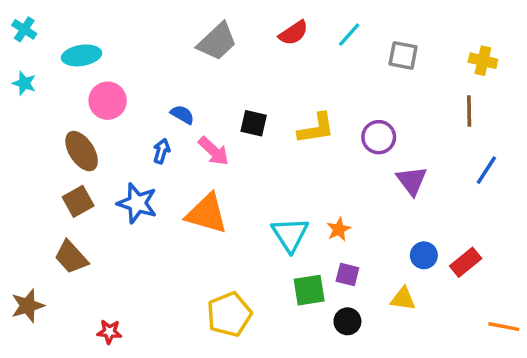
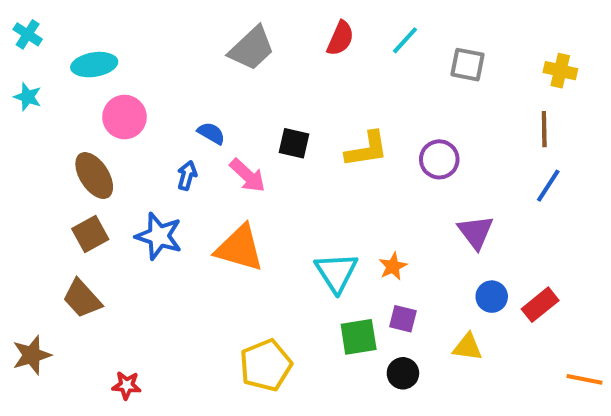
red semicircle: (294, 33) -> (340, 38), turned -32
blue line: (486, 170) -> (548, 186), moved
purple triangle: (412, 181) -> (476, 232), moved

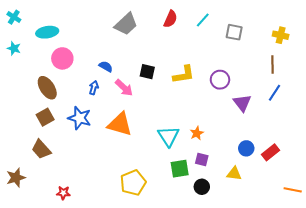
purple triangle: (476, 232) -> (242, 103), moved

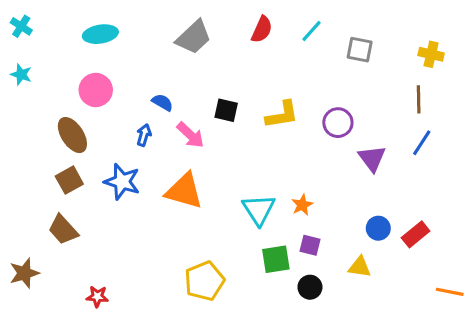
cyan ellipse: (47, 32) -> (100, 34), moved

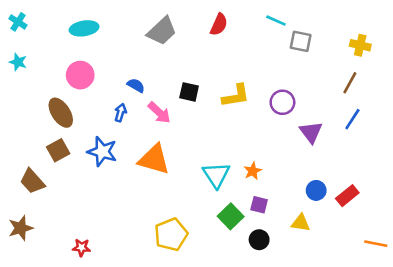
cyan line: (312, 31) -> (276, 21), moved, turned 72
brown line: (419, 99) -> (350, 83), turned 30
brown trapezoid: (63, 230) -> (32, 181), moved
green square: (276, 259) -> (231, 216), turned -35

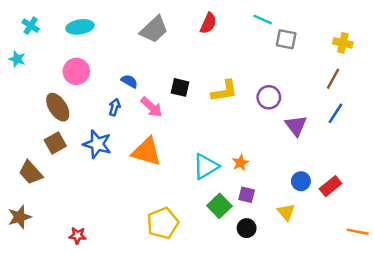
cyan cross: (18, 22) -> (31, 26), moved
cyan triangle: (216, 175) -> (206, 166), turned 32
yellow triangle: (301, 223) -> (286, 212), turned 42

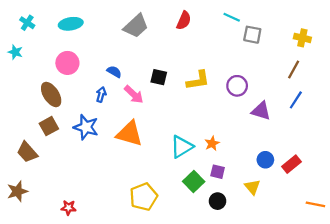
purple triangle: (296, 126) -> (261, 111), turned -36

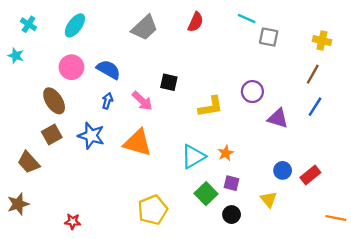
cyan ellipse: (71, 24) -> (75, 25), turned -45
blue semicircle: (114, 72) -> (109, 70), moved, size x1.5
yellow L-shape: (198, 80) -> (211, 107), moved

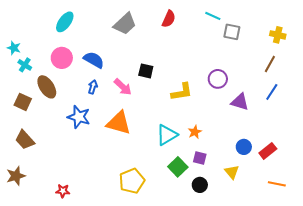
cyan cross: (29, 24) -> (25, 65), moved
brown square: (52, 134) -> (23, 102), moved, turned -36
orange line: (336, 218) -> (277, 184), moved

